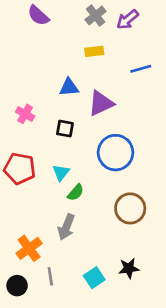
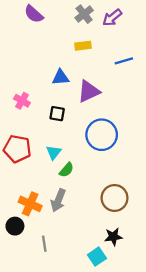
brown circle: (130, 208) -> (115, 198), moved
orange cross: (29, 248) -> (30, 204), moved, turned -30
cyan square: (94, 278) -> (97, 257), moved
black circle: (17, 286) -> (15, 226), moved

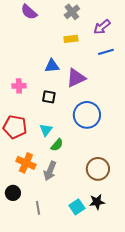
purple arrow: (112, 18) -> (102, 27), moved
pink cross: (22, 101) -> (19, 86), turned -32
orange cross: (30, 204) -> (26, 163), moved
cyan square: (97, 257) -> (77, 207), moved

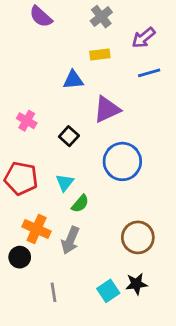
blue triangle: (52, 66) -> (73, 80), moved
pink cross: (19, 86) -> (27, 121), turned 32
black square: (49, 97) -> (69, 136), turned 32
black circle: (13, 193) -> (20, 257), moved

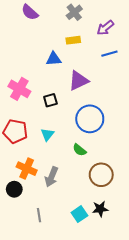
pink cross: (27, 121) -> (19, 89), size x1.5
black square: (69, 136) -> (50, 100), turned 32
green semicircle: (80, 204) -> (79, 150), moved, turned 88

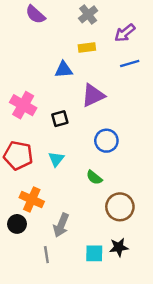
blue circle: (90, 119) -> (106, 141), size x0.7
gray arrow: (52, 177) -> (61, 225), moved
cyan square: (79, 214) -> (94, 253), turned 35

